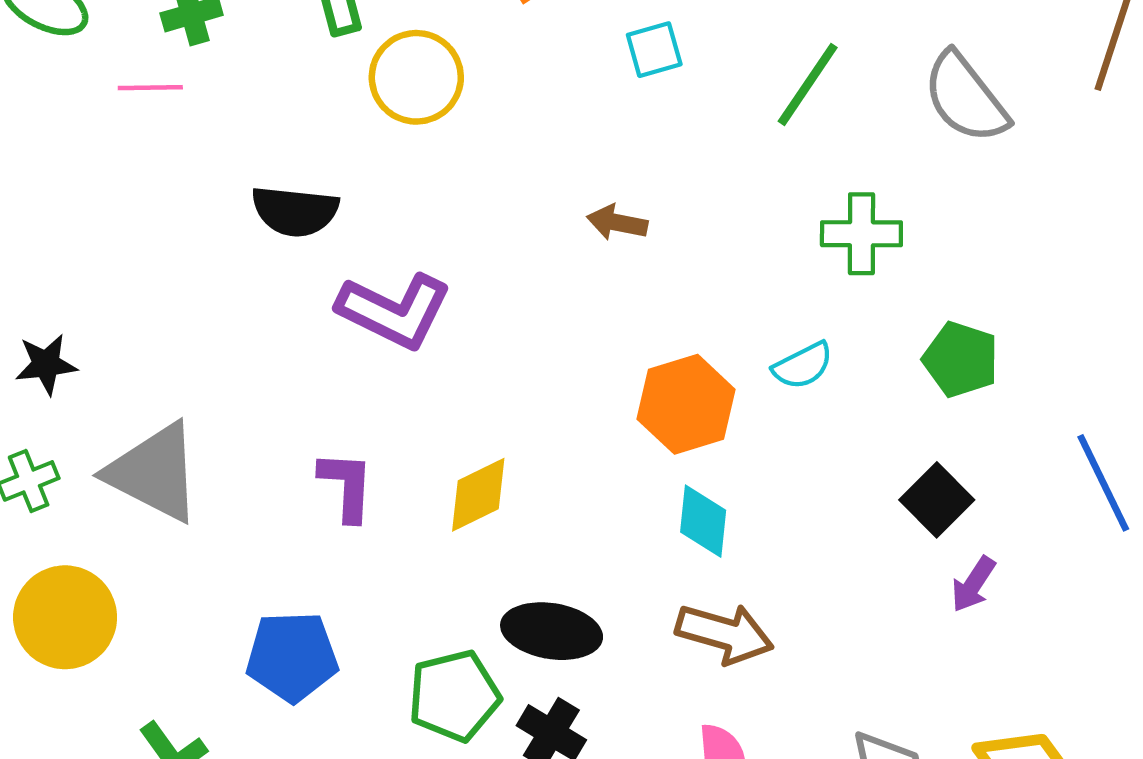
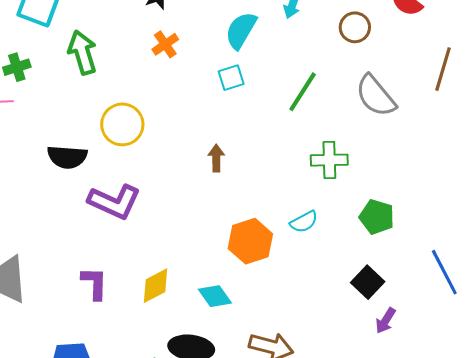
yellow circle: (416, 77) -> (122, 124), moved
brown arrow: (617, 223) -> (216, 158), turned 80
cyan diamond: (703, 521) -> (215, 296), moved, turned -40

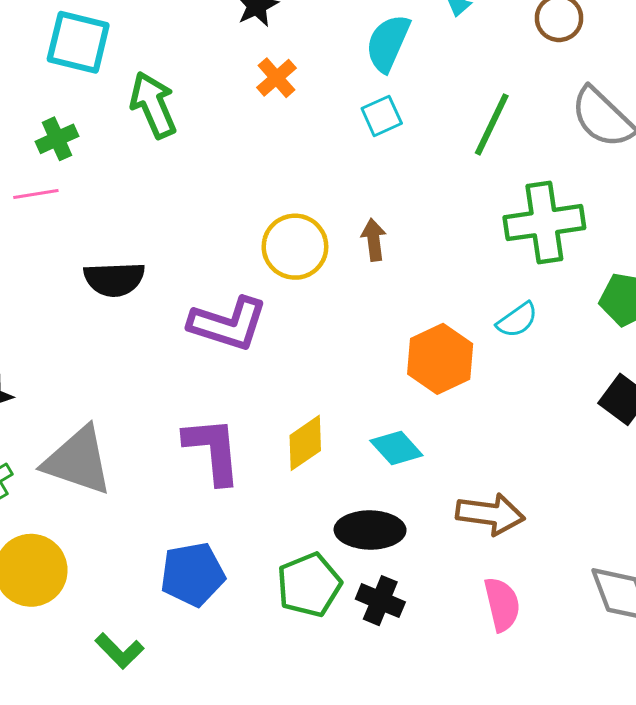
yellow circle: (122, 124) -> (295, 247), moved
black semicircle: (67, 157) -> (114, 279), moved
green cross: (329, 160) -> (544, 223), size x1.4
purple L-shape: (94, 283) -> (213, 450), size x1.4

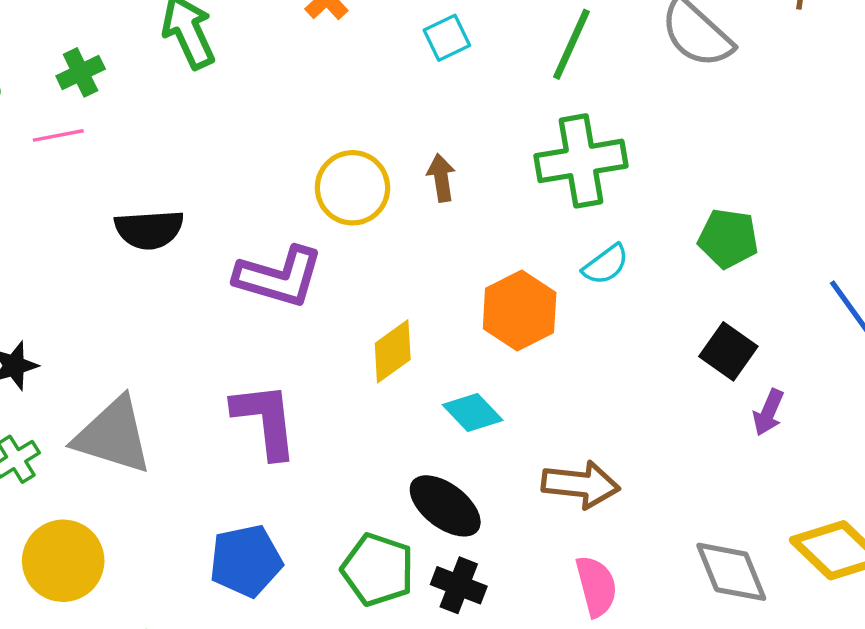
green cross: (544, 223) -> (581, 161), moved
yellow diamond: (305, 443) -> (393, 351), moved
black ellipse: (370, 530) -> (445, 506), turned 38
green pentagon: (309, 585) -> (378, 570), turned -30

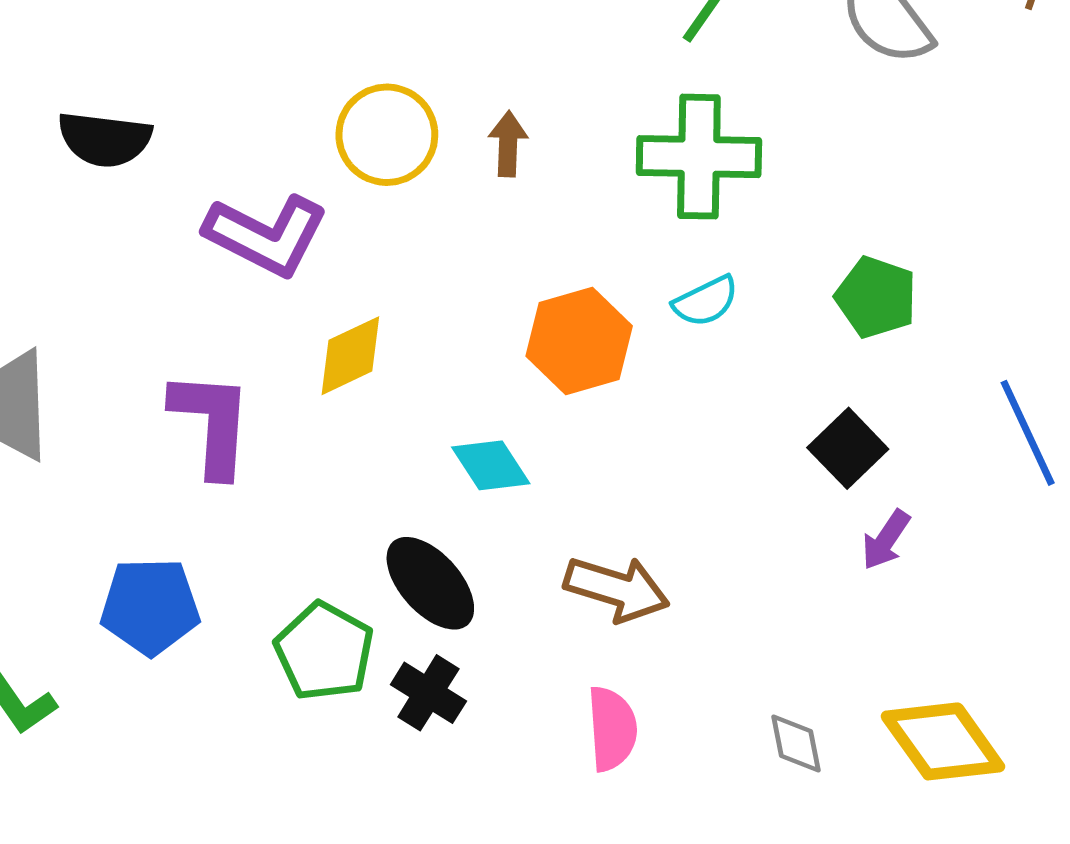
yellow diamond: (393, 351) -> (350, 356), moved
gray diamond: (731, 572) -> (796, 744), size x0.6

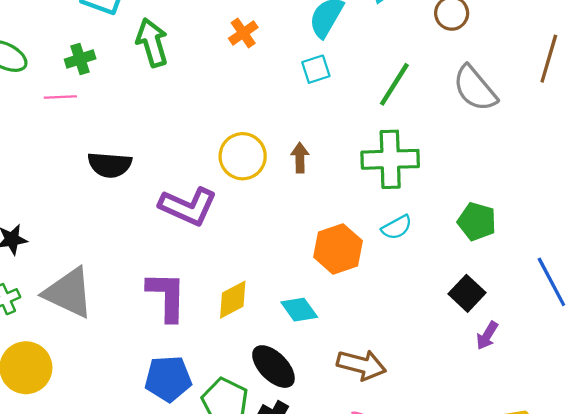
yellow diamond: (350, 356) -> (233, 300), moved
blue pentagon: (150, 606) -> (168, 379), moved

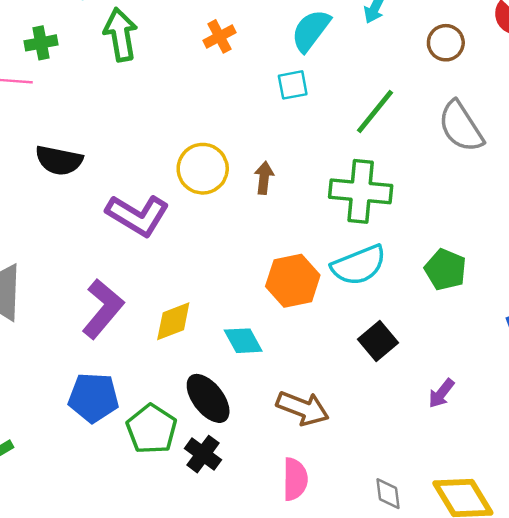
cyan semicircle: (397, 227) -> (359, 265), size x1.6
black square: (467, 293) -> (378, 341), moved
purple L-shape: (167, 296) -> (103, 309), turned 32

